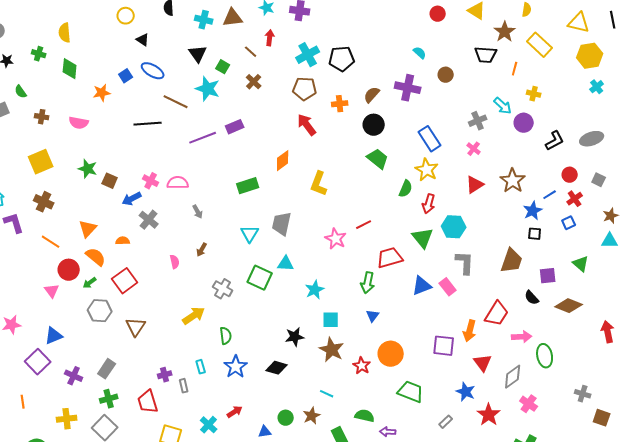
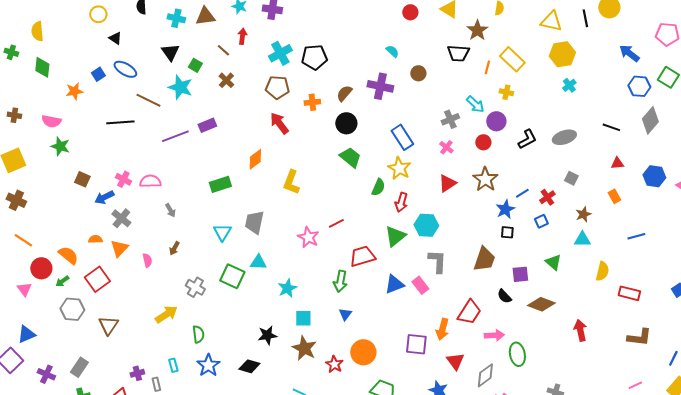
yellow rectangle: (540, 45) -> (512, 59), moved
green star: (88, 169) -> (60, 146), moved
red circle: (570, 175) -> (483, 142), moved
orange triangle: (88, 229) -> (119, 248), moved
green triangle: (423, 238) -> (395, 236), turned 30

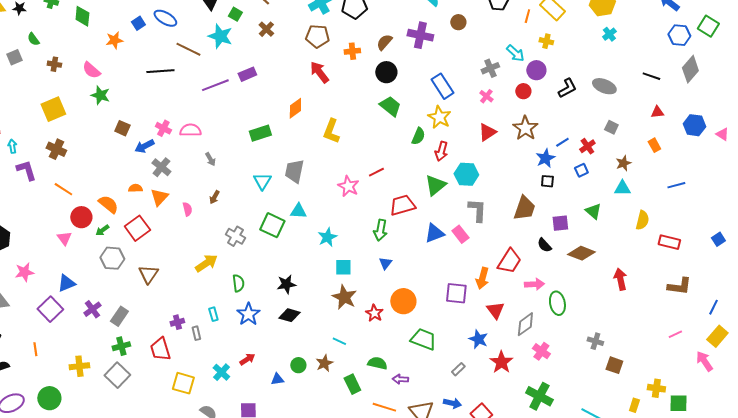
pink semicircle: (51, 121) -> (91, 70), turned 30
gray ellipse: (564, 137) -> (604, 86), turned 40
black star: (267, 335) -> (286, 284), moved
purple cross: (46, 374) -> (92, 309), moved, turned 30

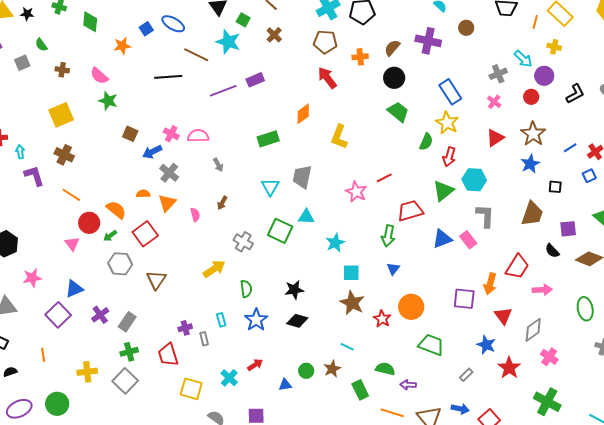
blue star: (545, 158) -> (530, 164), moved
green ellipse: (557, 303) -> (585, 309), moved

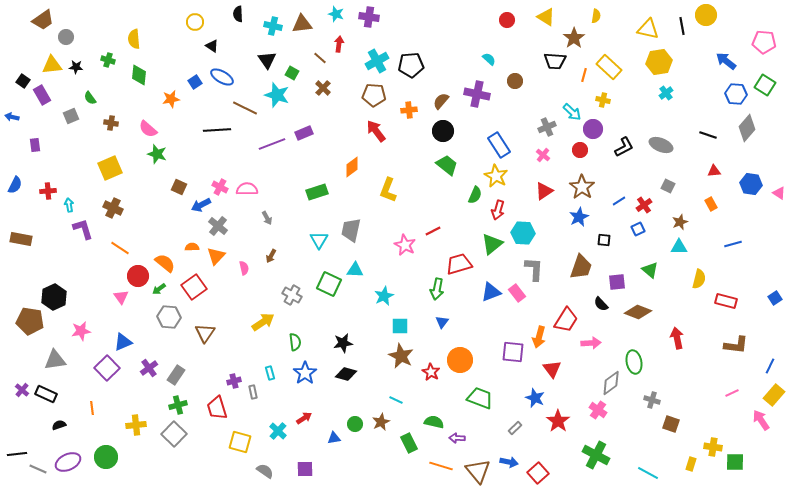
gray diamond: (533, 330) -> (611, 383), moved

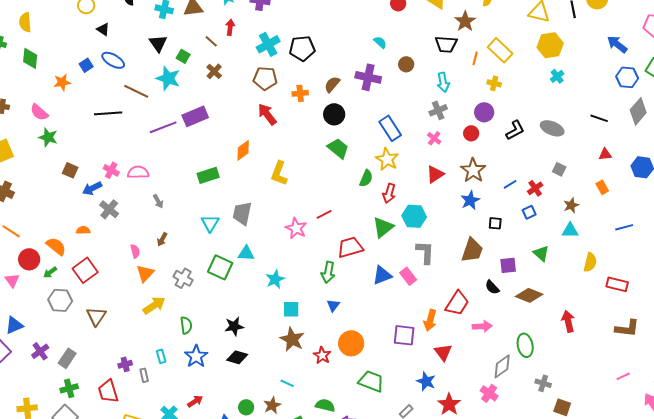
cyan arrow: (572, 112) -> (443, 82), moved, turned 36
purple rectangle: (304, 133) -> (195, 116), size x1.4
orange triangle: (216, 256) -> (145, 273), moved

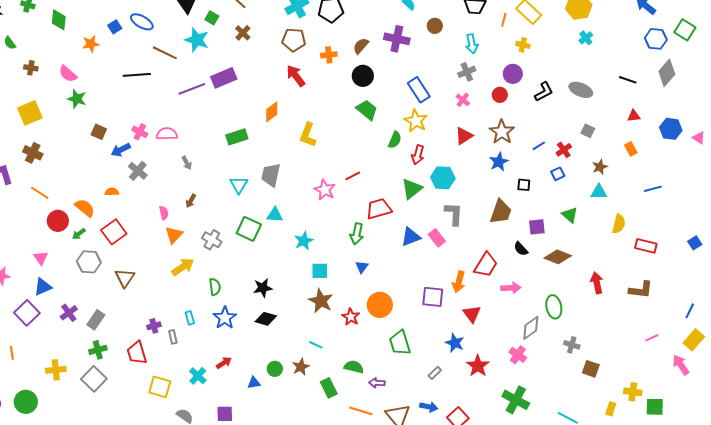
pink triangle: (12, 280) -> (41, 258), moved
brown L-shape: (627, 328) -> (641, 290), moved
green trapezoid: (371, 381) -> (400, 343), turned -128

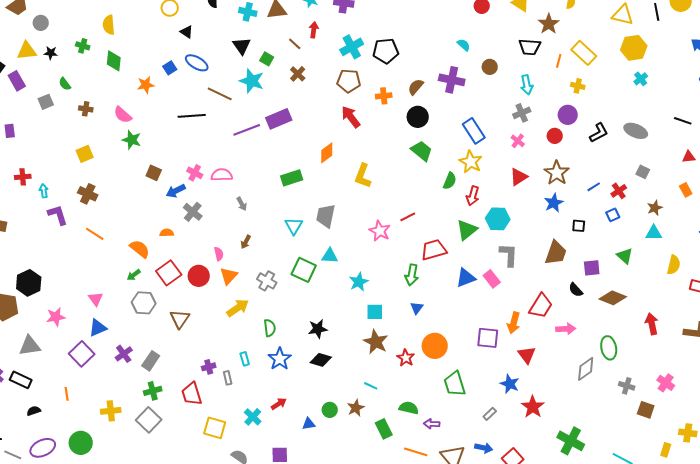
yellow square: (30, 113) -> (85, 154), size x0.7
red circle: (58, 221) -> (199, 276), moved
pink cross: (518, 355) -> (666, 383), moved

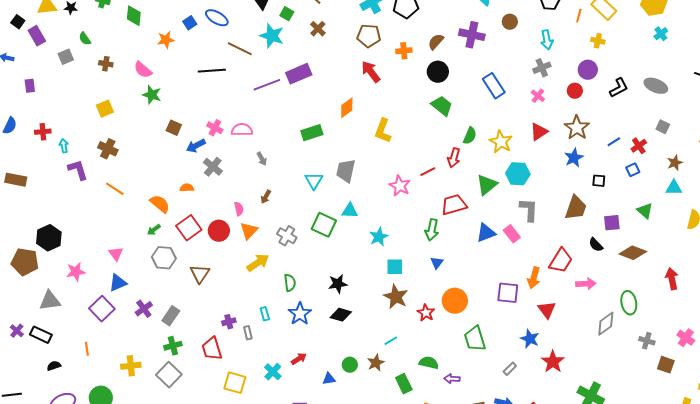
yellow star: (471, 162) -> (501, 142), moved
red arrow: (473, 196) -> (454, 158), moved
cyan line: (371, 386) -> (391, 341), turned -56

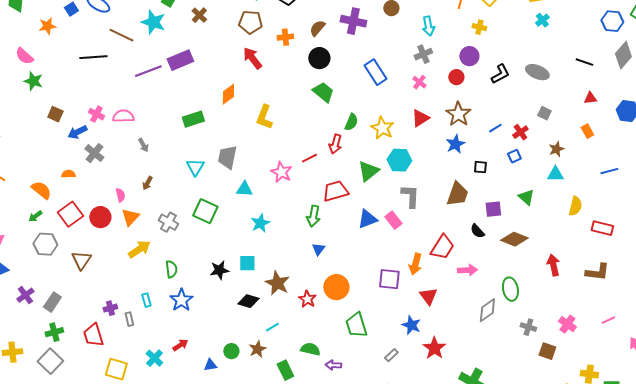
cyan triangle: (350, 211) -> (244, 189), moved
cyan square: (395, 267) -> (247, 263), moved
black diamond: (341, 315) -> (248, 301), moved

